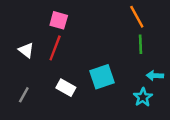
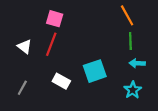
cyan arrow: (155, 76) -> (137, 63), moved

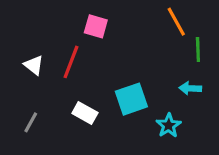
pink square: (55, 19) -> (96, 26), moved
green line: (130, 41) -> (198, 50), moved
cyan star: (133, 90) -> (169, 125), moved

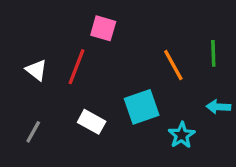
orange line: (176, 22) -> (173, 65), moved
cyan arrow: (190, 88) -> (218, 107), moved

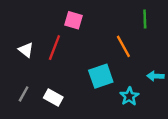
green line: (213, 53) -> (145, 19), moved
white rectangle: (92, 122) -> (53, 97), moved

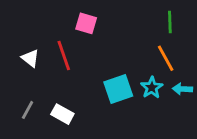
orange line: (123, 46) -> (166, 58), moved
red line: (54, 48) -> (64, 55), turned -40
cyan star: (129, 96) -> (152, 88), moved

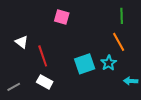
red line: (64, 55) -> (43, 56), moved
cyan arrow: (182, 89) -> (131, 81), moved
gray line: (28, 110) -> (14, 87), moved, turned 32

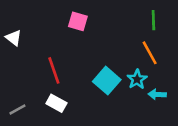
white triangle: (22, 42) -> (14, 38), moved
cyan square: (85, 64) -> (107, 81), turned -30
cyan arrow: (131, 81) -> (157, 94), moved

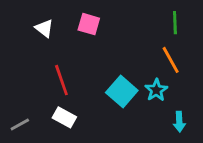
white triangle: (14, 38) -> (44, 28), moved
cyan arrow: (157, 94) -> (179, 122), moved, turned -96

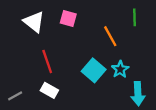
white triangle: (44, 28) -> (34, 22), size x1.5
orange line: (171, 60) -> (110, 36), moved
cyan arrow: (179, 122) -> (138, 94), size x1.5

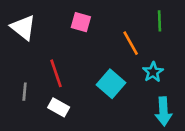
white triangle: (34, 22) -> (23, 27), moved
cyan star: (120, 69) -> (153, 72), moved
gray line: (15, 96) -> (25, 92), moved, turned -56

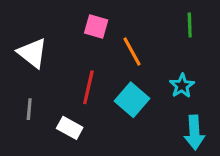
white triangle: (23, 27) -> (32, 53), moved
orange line: (131, 43) -> (132, 51), moved
red line: (56, 73) -> (88, 87), moved, turned 32

